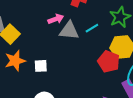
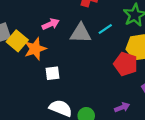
pink arrow: (56, 19) -> (51, 24), moved
orange star: (15, 61) -> (35, 49), moved

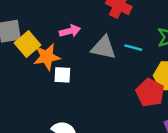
cyan line: (105, 29) -> (133, 48), turned 40
white square: (52, 73) -> (62, 75), moved

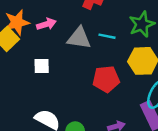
orange star: (47, 57) -> (17, 22), moved
red pentagon: (150, 93) -> (106, 79), moved, turned -30

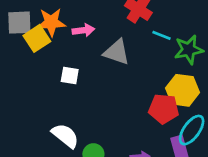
cyan line: (107, 36) -> (161, 35), moved
red pentagon: (106, 79) -> (164, 109), moved

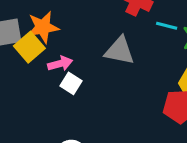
pink arrow: (83, 30) -> (60, 64), moved
white square: (70, 75) -> (71, 83), turned 30

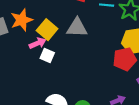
yellow square: (29, 47) -> (47, 30), moved

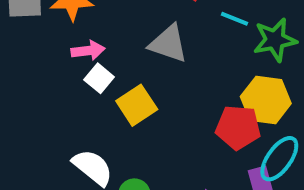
yellow square: (47, 30) -> (137, 105), moved

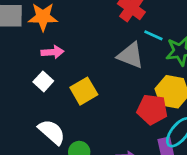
gray triangle: (168, 44) -> (130, 55), moved
white square: (99, 78) -> (43, 81), moved

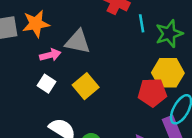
cyan line: (153, 35) -> (142, 23), turned 66
gray triangle: (130, 55) -> (78, 42), moved

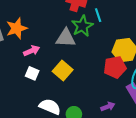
green star: (169, 34) -> (82, 26), moved
gray triangle: (78, 42) -> (66, 38), moved

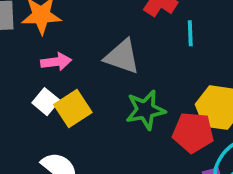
green star: (82, 26) -> (145, 110), moved
yellow square: (63, 70) -> (73, 109), moved

